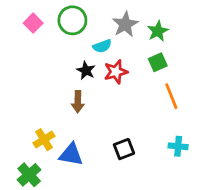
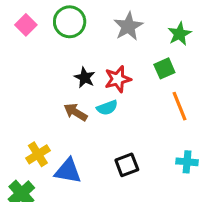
green star: (158, 31) -> (180, 34), moved
cyan semicircle: (102, 46) -> (107, 108), moved
brown arrow: (78, 102) -> (76, 112), turned 120

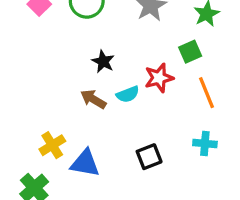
red star: (118, 79) -> (159, 78), moved
cyan cross: (187, 162) -> (205, 144), moved

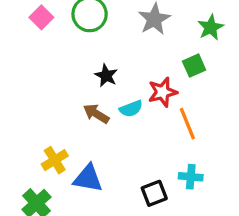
orange line: (207, 93) -> (187, 124), moved
cyan cross: (205, 144) -> (191, 177), moved
black square: (149, 157) -> (154, 193), moved

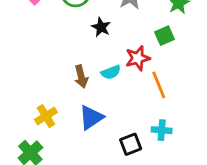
black star: (106, 76) -> (101, 27), moved
brown arrow: (96, 114) -> (81, 77), turned -135
blue triangle: (88, 178) -> (91, 117), moved, turned -44

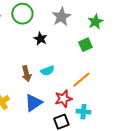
red star: (138, 58) -> (63, 99), moved
orange line: (159, 85) -> (81, 80), turned 72

